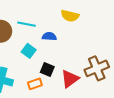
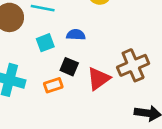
blue semicircle: (49, 36) -> (76, 35), moved
cyan square: (29, 51) -> (45, 43), turned 32

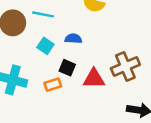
cyan square: (45, 43) -> (45, 46), turned -35
red triangle: (98, 79) -> (94, 79), turned 35

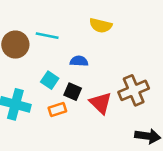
cyan square: (45, 46) -> (50, 80), moved
red triangle: (94, 79) -> (101, 103), turned 45

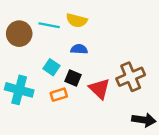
yellow semicircle: (101, 25) -> (77, 20), moved

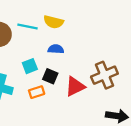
cyan square: (52, 67) -> (30, 66), turned 35
red triangle: (99, 89) -> (75, 86), turned 50

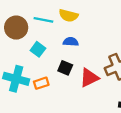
cyan square: (30, 66) -> (38, 49), moved, turned -32
orange rectangle: (37, 92) -> (41, 83), moved

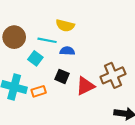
cyan line: (43, 20) -> (47, 40), moved

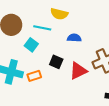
blue semicircle: (67, 51) -> (74, 38), moved

